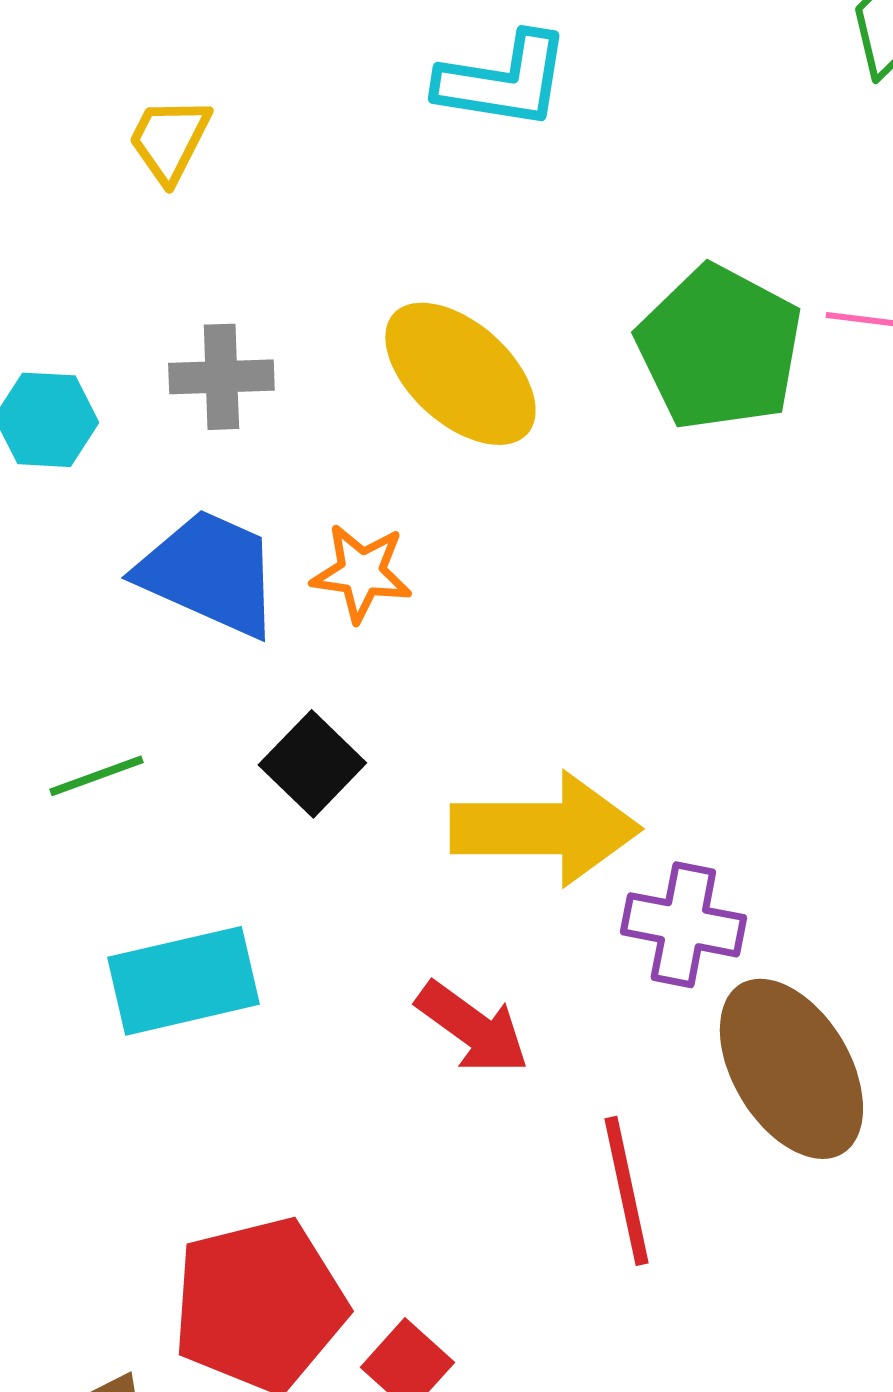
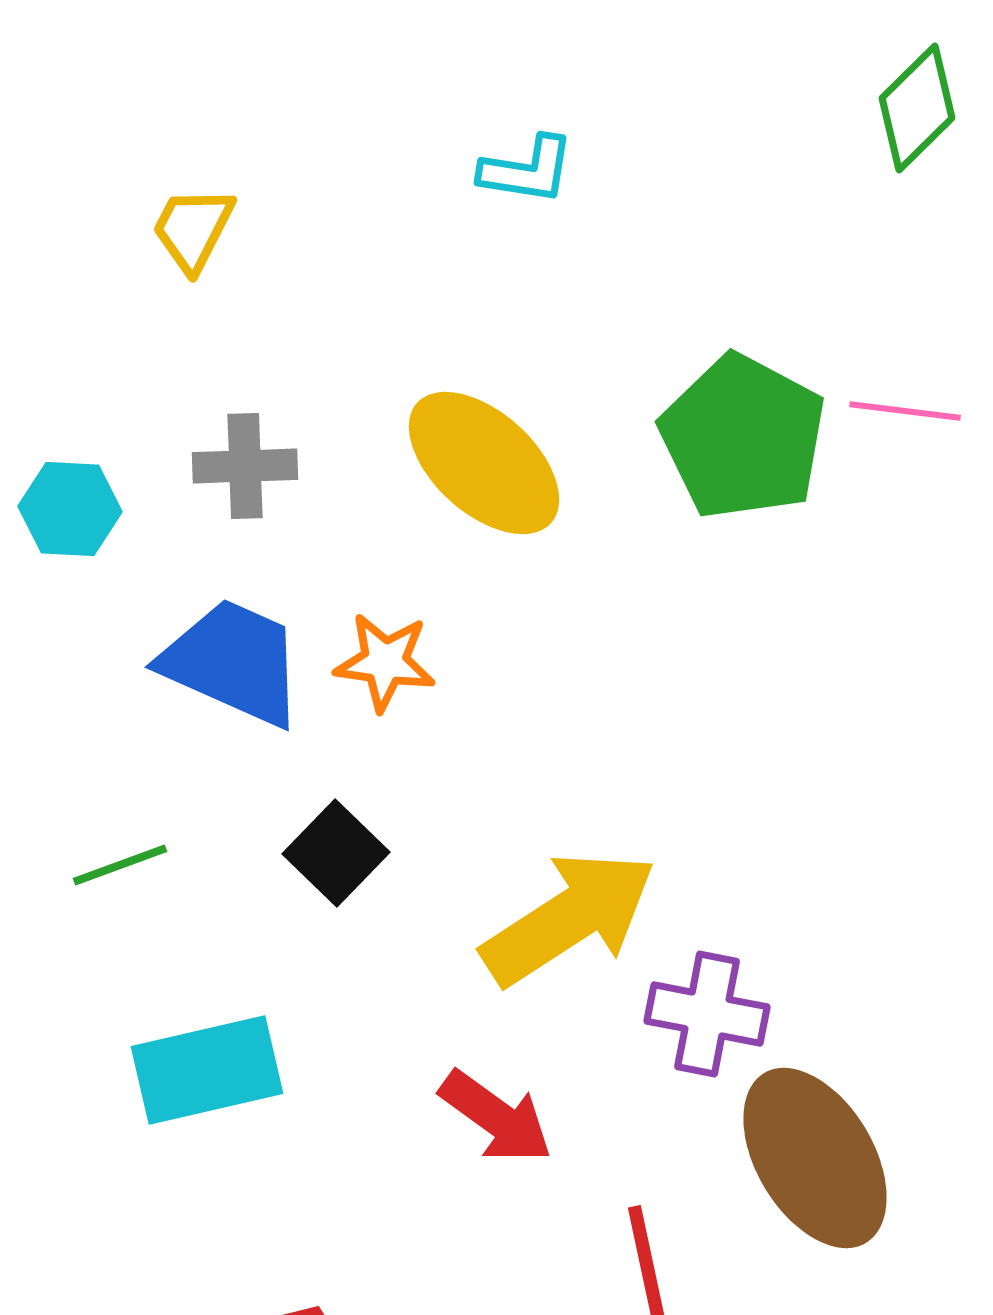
cyan L-shape: (503, 81) -> (527, 170), size x0.7
yellow arrow: (545, 829) -> (569, 918), turned -33

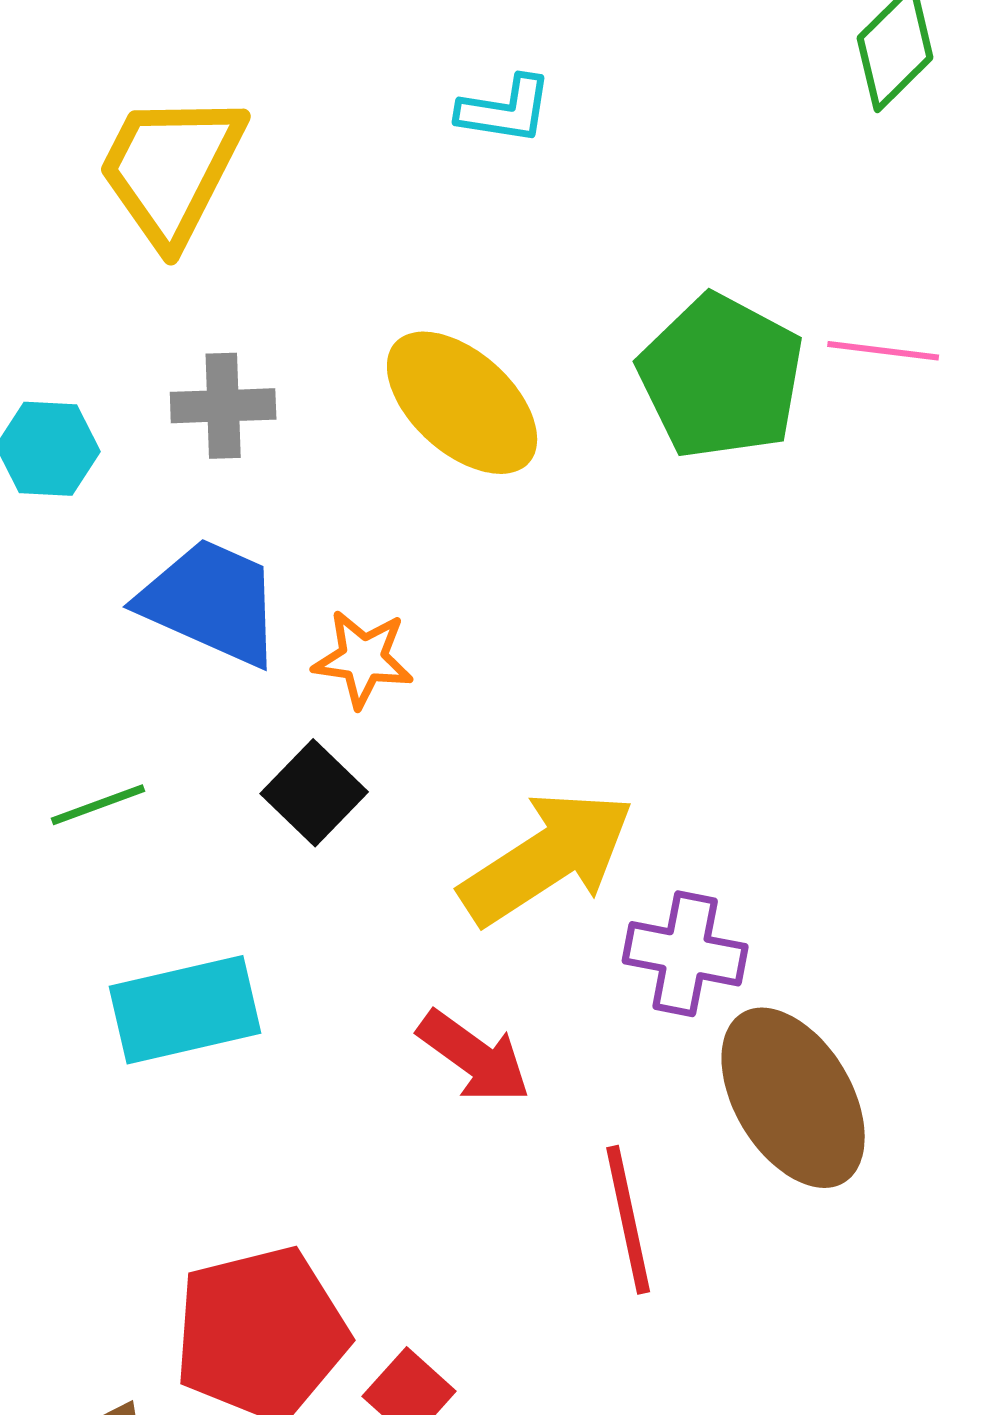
yellow trapezoid: (193, 229) -> (171, 169), size x1.8
orange star: (385, 662) -> (363, 659), moved

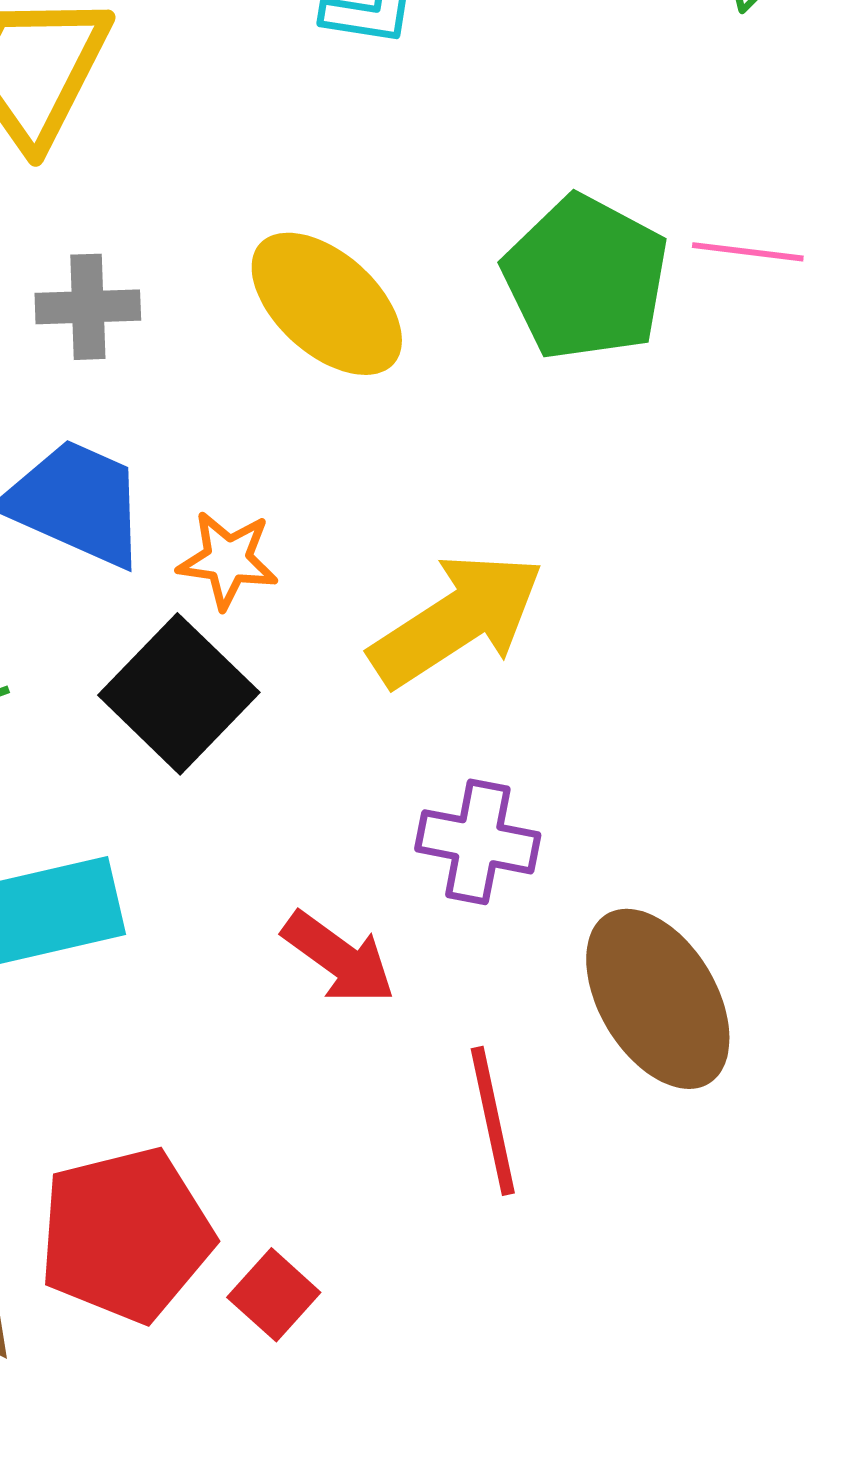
black square: (314, 793) -> (179, 694), size x1.5
yellow arrow: (547, 858) -> (457, 620), moved
purple cross: (685, 954) -> (478, 842), moved

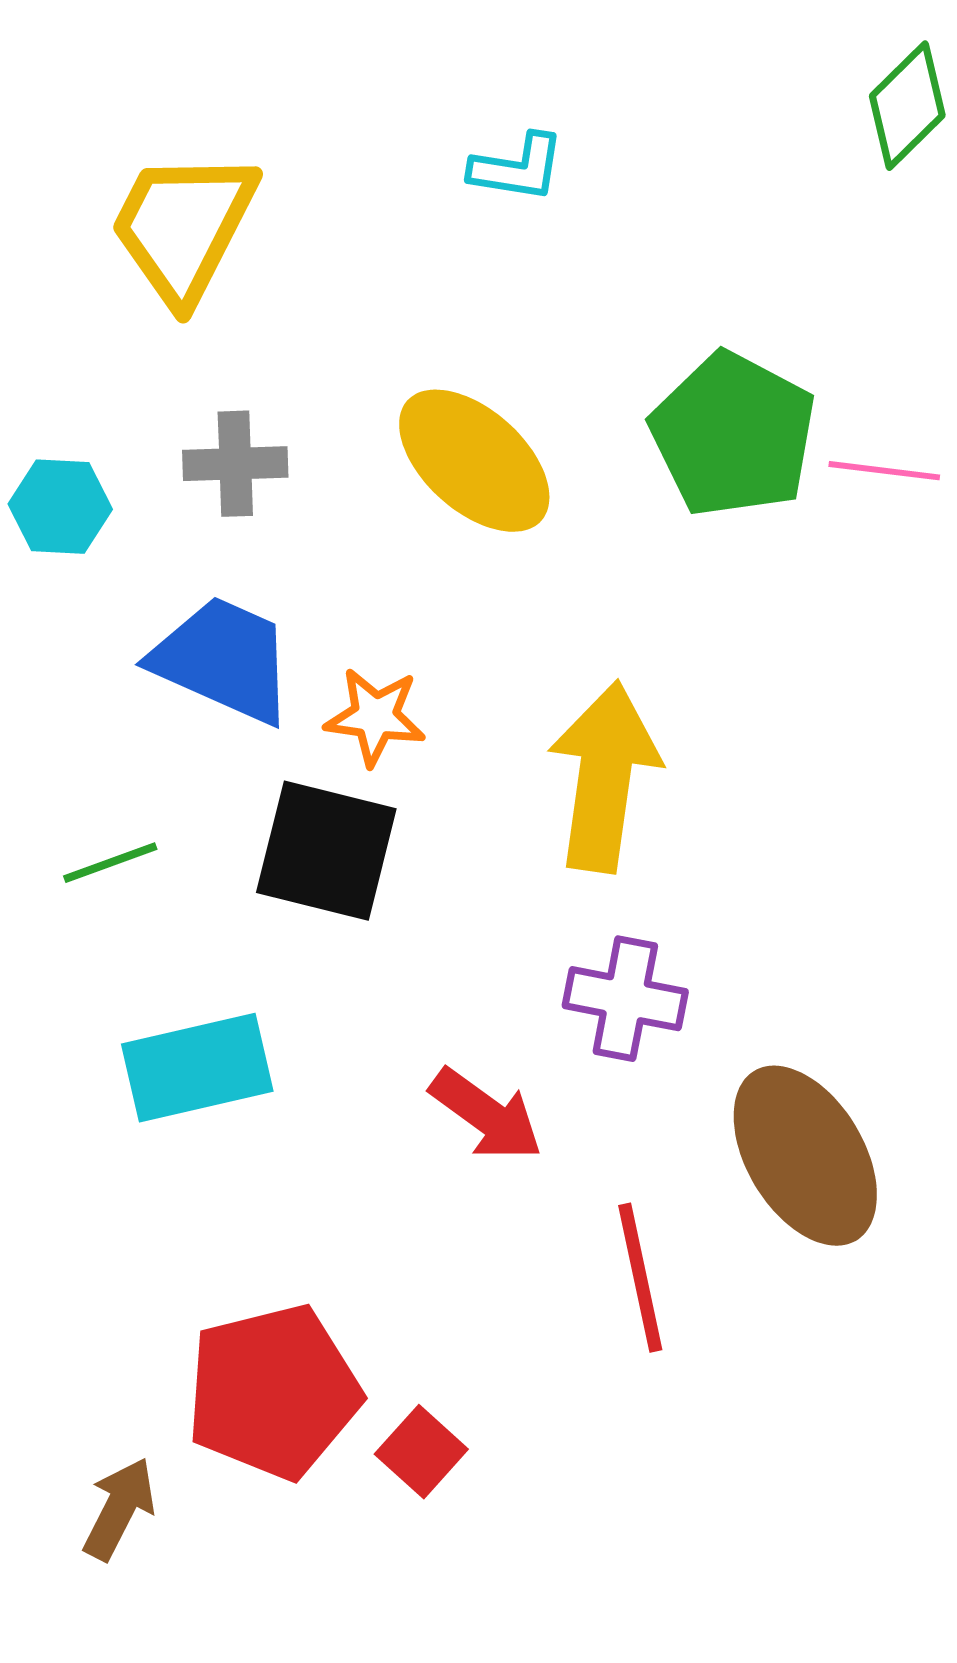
pink line: (748, 252) -> (884, 471), moved
yellow arrow: (457, 620) -> (604, 777), turned -49
black square: (179, 694) -> (326, 851), turned -30

